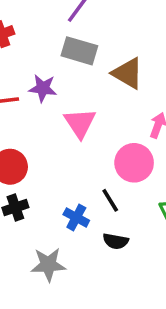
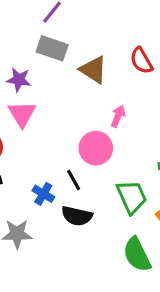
pink triangle: (80, 123) -> (22, 114), moved
black semicircle: (116, 241) -> (77, 216), size x1.4

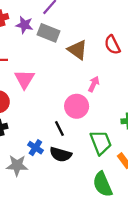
purple star: (19, 80) -> (24, 25), moved
blue cross: (43, 194) -> (35, 148), moved

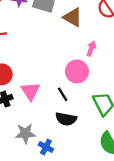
pink triangle: (25, 79) -> (30, 91), moved
blue cross: (35, 148) -> (46, 147), moved

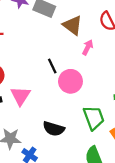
pink arrow: (91, 49) -> (88, 47), moved
black line: (63, 94) -> (52, 66), moved

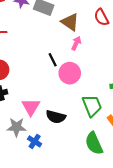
pink arrow: (88, 47) -> (76, 43), moved
pink triangle: (20, 96) -> (31, 107), moved

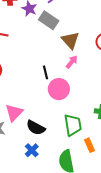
blue cross: (35, 141) -> (32, 150), moved

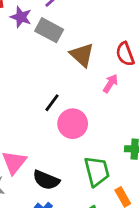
pink arrow: (72, 62) -> (110, 83), moved
black line: (45, 72) -> (52, 103), turned 56

